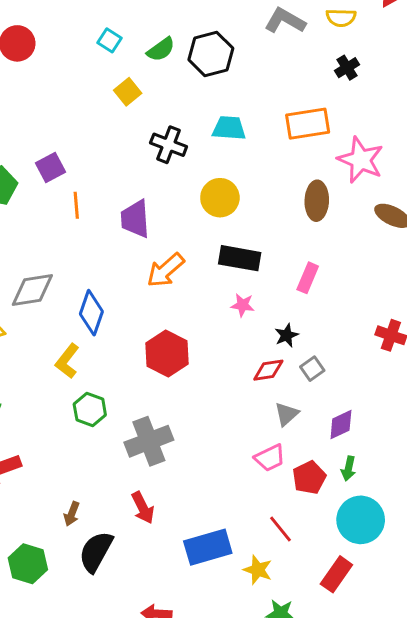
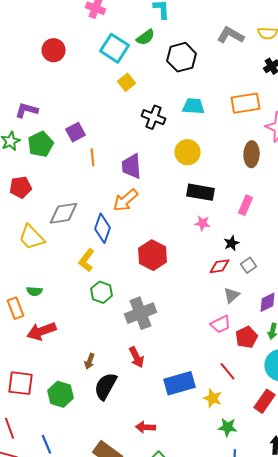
cyan square: (110, 40) -> (114, 48), size x1.8
green semicircle: (161, 49) -> (146, 37), moved
orange arrow: (165, 270) -> (126, 200), moved

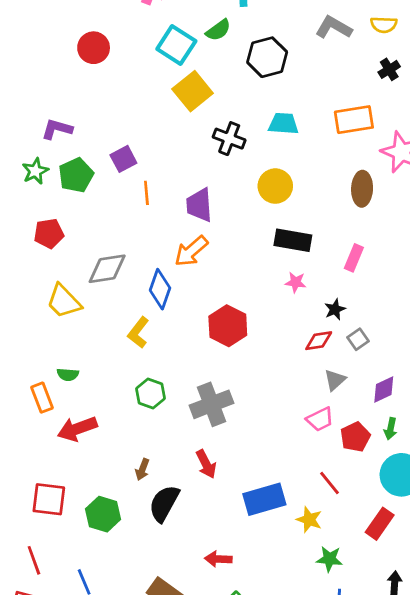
yellow square: (126, 82) -> (193, 91), size x1.6
green hexagon: (102, 292) -> (151, 393), moved

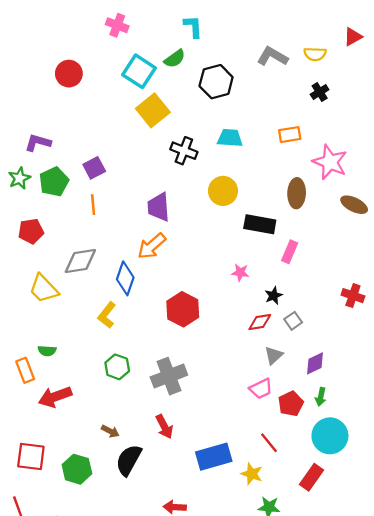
orange rectangle: (354, 120) -> (290, 135), size x0.7
orange line: (146, 193) -> (93, 205), moved
black rectangle: (293, 240) -> (260, 224), moved
brown arrow: (142, 469) -> (110, 431), turned -84

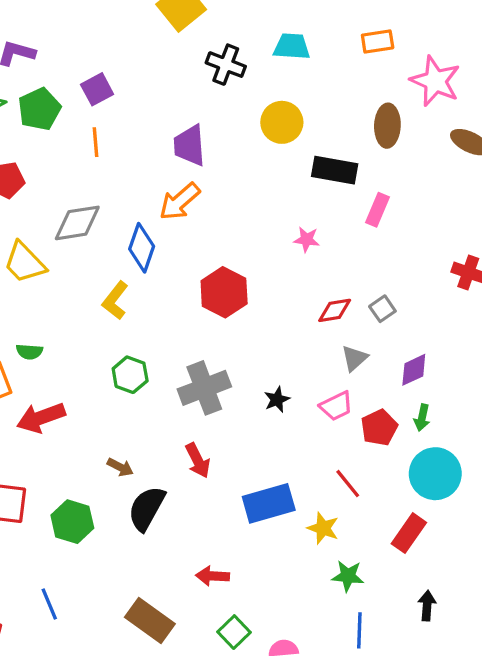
black star: (274, 296) -> (277, 399), moved

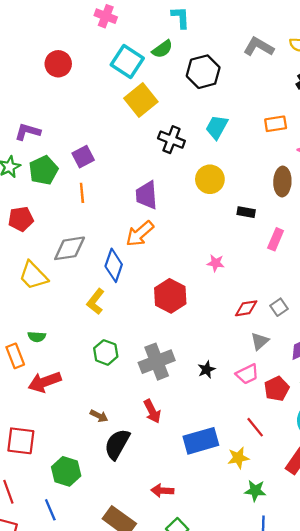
cyan trapezoid: (292, 46) -> (217, 127), turned -65
black rectangle: (335, 170) -> (246, 212), size x0.6
pink star: (307, 239) -> (216, 263), moved
green hexagon: (72, 522) -> (66, 471), moved
yellow star: (323, 528) -> (238, 458), turned -30

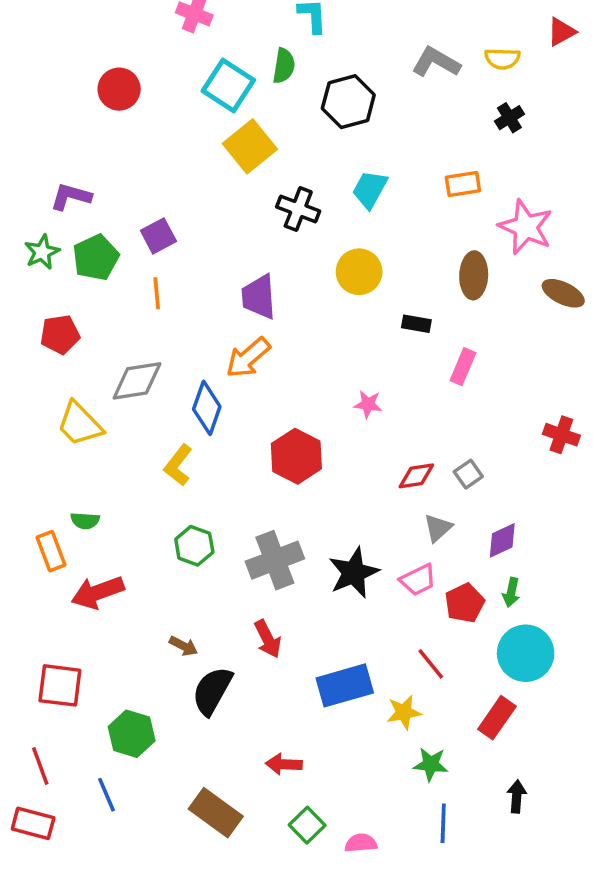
green semicircle: (162, 49) -> (284, 66), turned -45
black star: (207, 369) -> (354, 573), size x1.8

